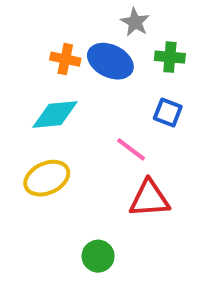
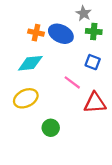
gray star: (135, 22) -> (84, 13), moved
red triangle: (149, 199) -> (95, 103), moved
green circle: (98, 256) -> (51, 128), moved

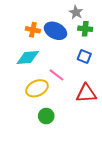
pink line: (72, 82) -> (56, 75), moved
yellow ellipse: (26, 98) -> (37, 88), moved

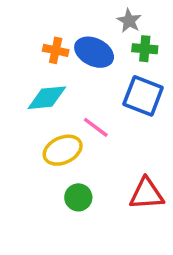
blue square: (84, 56) -> (143, 96), size x1.6
red triangle: (86, 93) -> (147, 194), moved

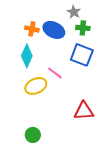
cyan diamond: (47, 98) -> (27, 56), turned -60
green circle: (78, 197) -> (33, 135), moved

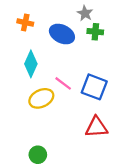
orange cross: (32, 29) -> (25, 23), moved
blue square: (82, 55) -> (94, 87), moved

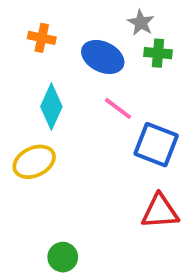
pink line: (63, 83) -> (118, 108), moved
yellow ellipse: (41, 98) -> (34, 162), moved

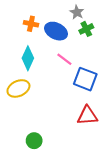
orange cross: (42, 38) -> (31, 24), moved
green cross: (158, 53) -> (86, 29), turned -32

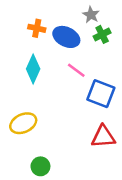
yellow ellipse: (18, 88) -> (23, 123), moved

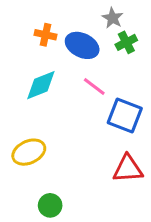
cyan diamond: (33, 69) -> (41, 85), turned 44

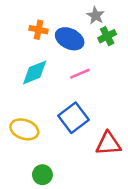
pink line: (94, 87) -> (80, 74), turned -60
blue square: (125, 115) -> (73, 118), moved, turned 32
yellow ellipse: (29, 152) -> (24, 129), turned 44

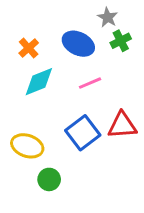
orange cross: (39, 30) -> (29, 48), moved, turned 36
red triangle: (108, 144) -> (122, 125), moved
green circle: (42, 175) -> (49, 179), moved

